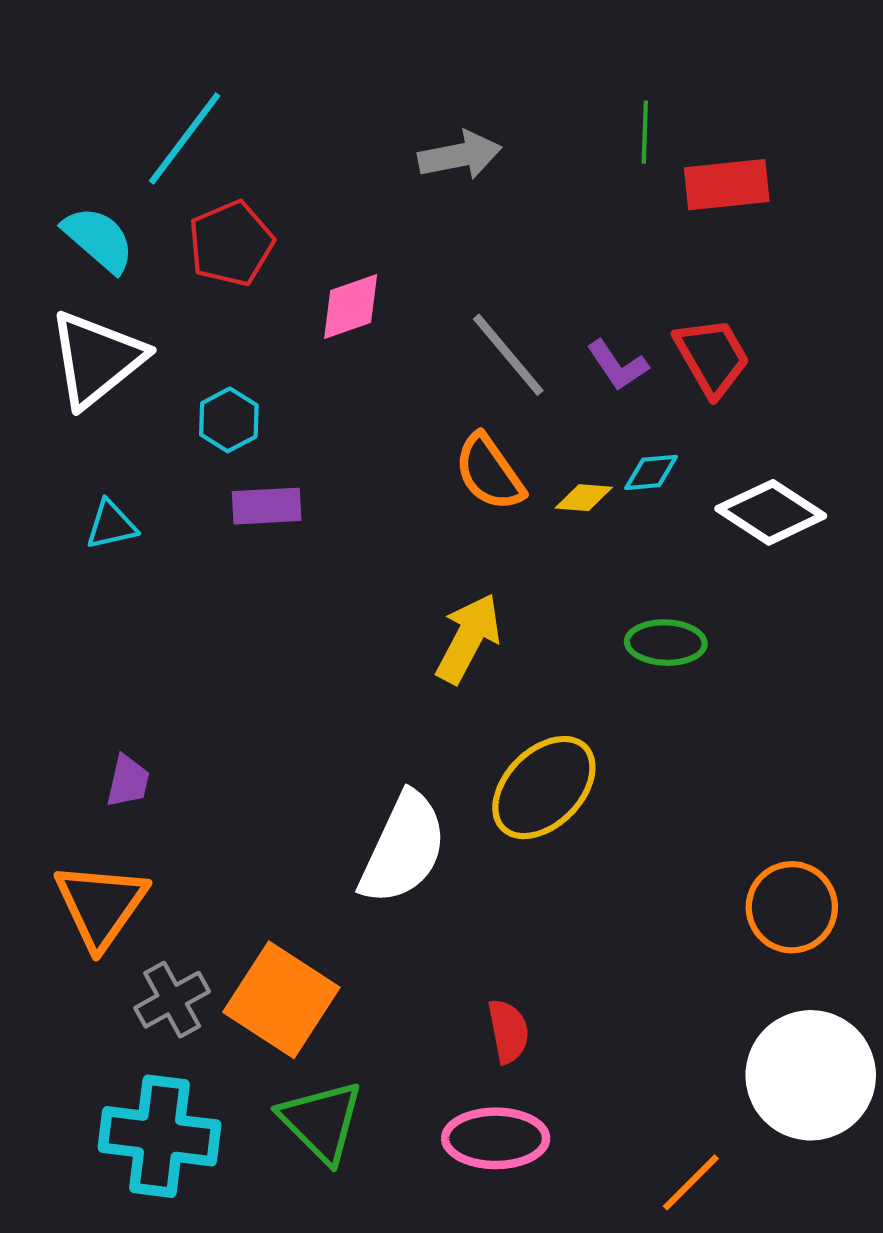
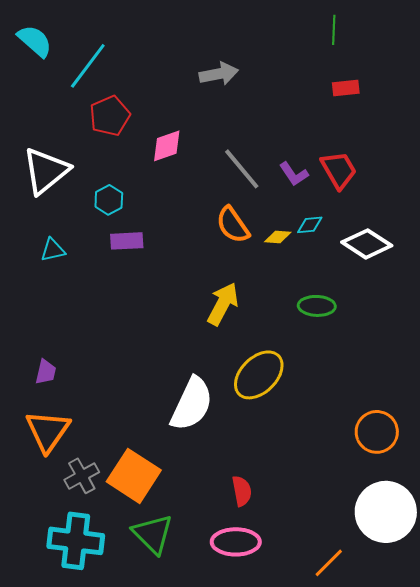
green line: (645, 132) -> (334, 30), moved
red rectangle: (727, 185) -> (346, 88), size x0.7
cyan semicircle: (99, 239) -> (35, 41), moved
purple trapezoid: (128, 781) -> (46, 372), moved

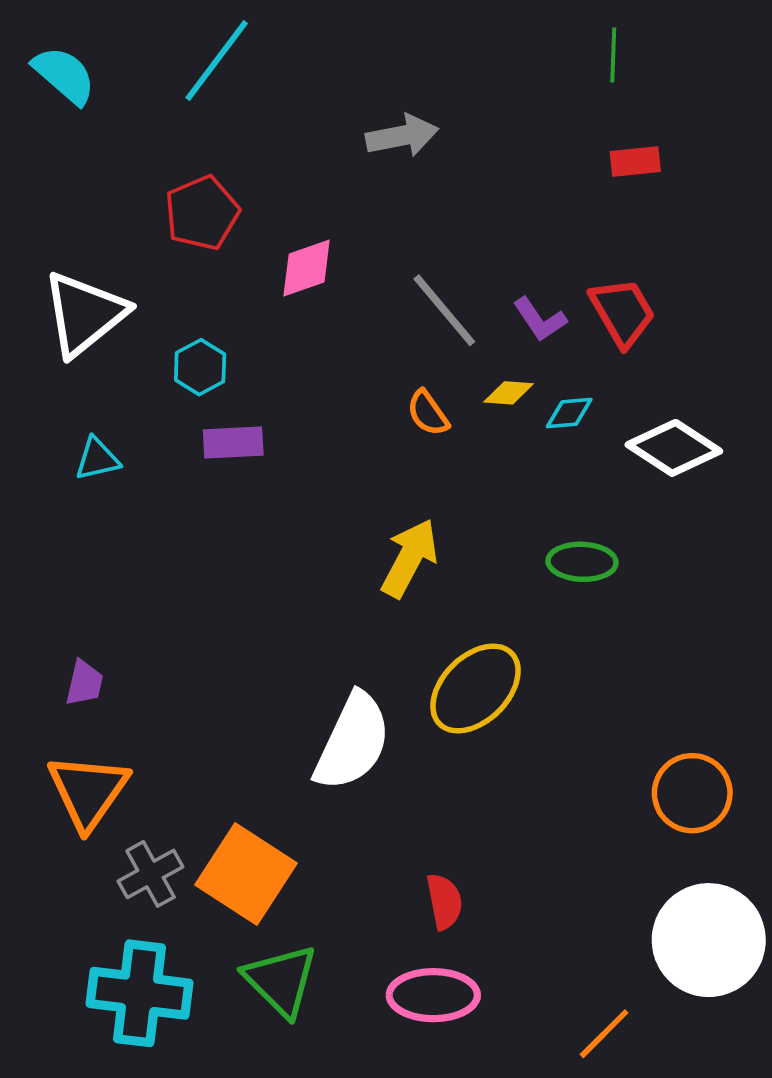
cyan line: (88, 66) -> (217, 61), moved
orange semicircle: (233, 225) -> (428, 413), size x0.7
yellow diamond: (278, 237) -> (509, 393), moved

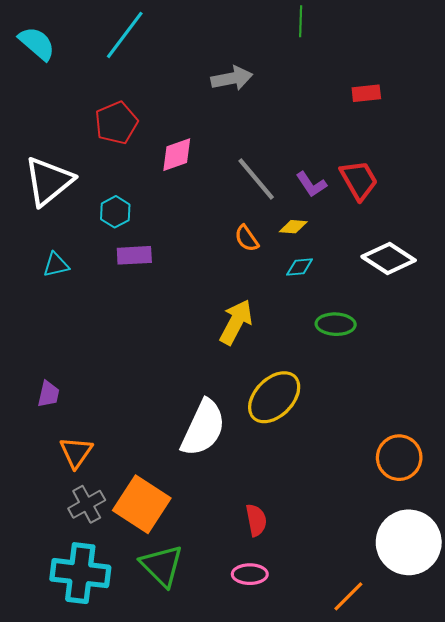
green line: (613, 55) -> (301, 21), moved
cyan diamond: (569, 413) -> (300, 267), moved
orange triangle: (88, 791) -> (76, 452), moved, size x0.7
pink ellipse: (433, 995) -> (250, 574), size x0.7

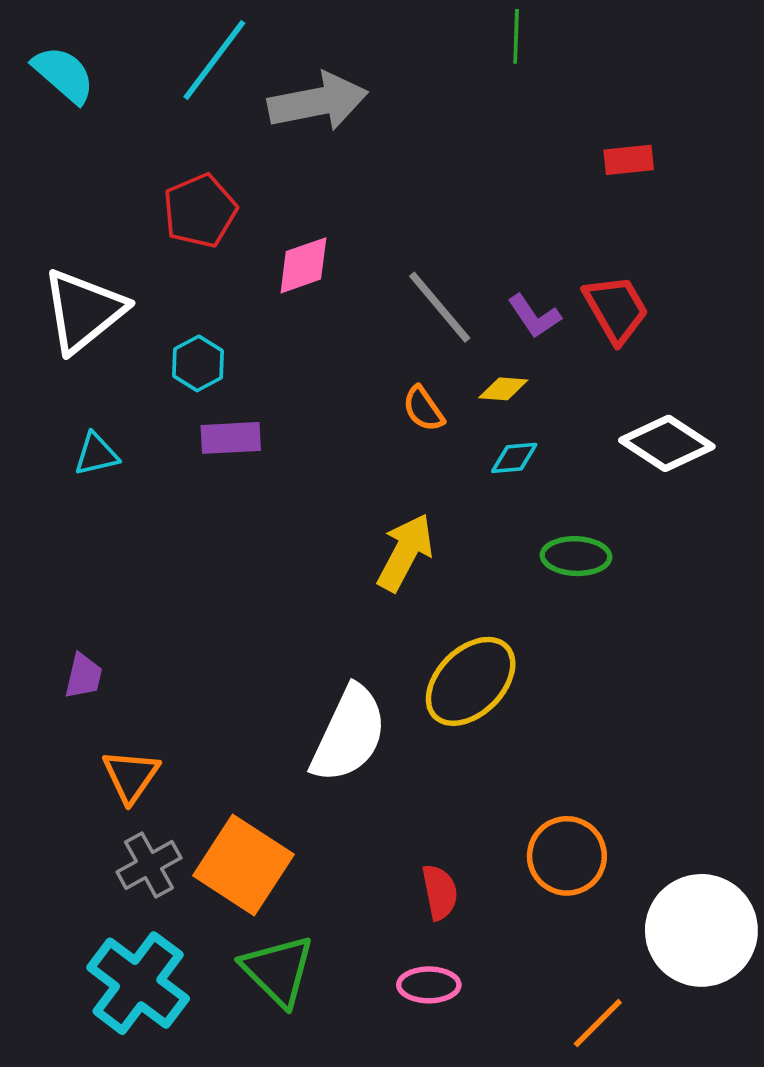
gray arrow: (232, 78) -> (318, 102), moved, size x1.4
orange circle: (399, 458) -> (567, 856), moved
cyan cross: (80, 573) -> (138, 983), turned 30

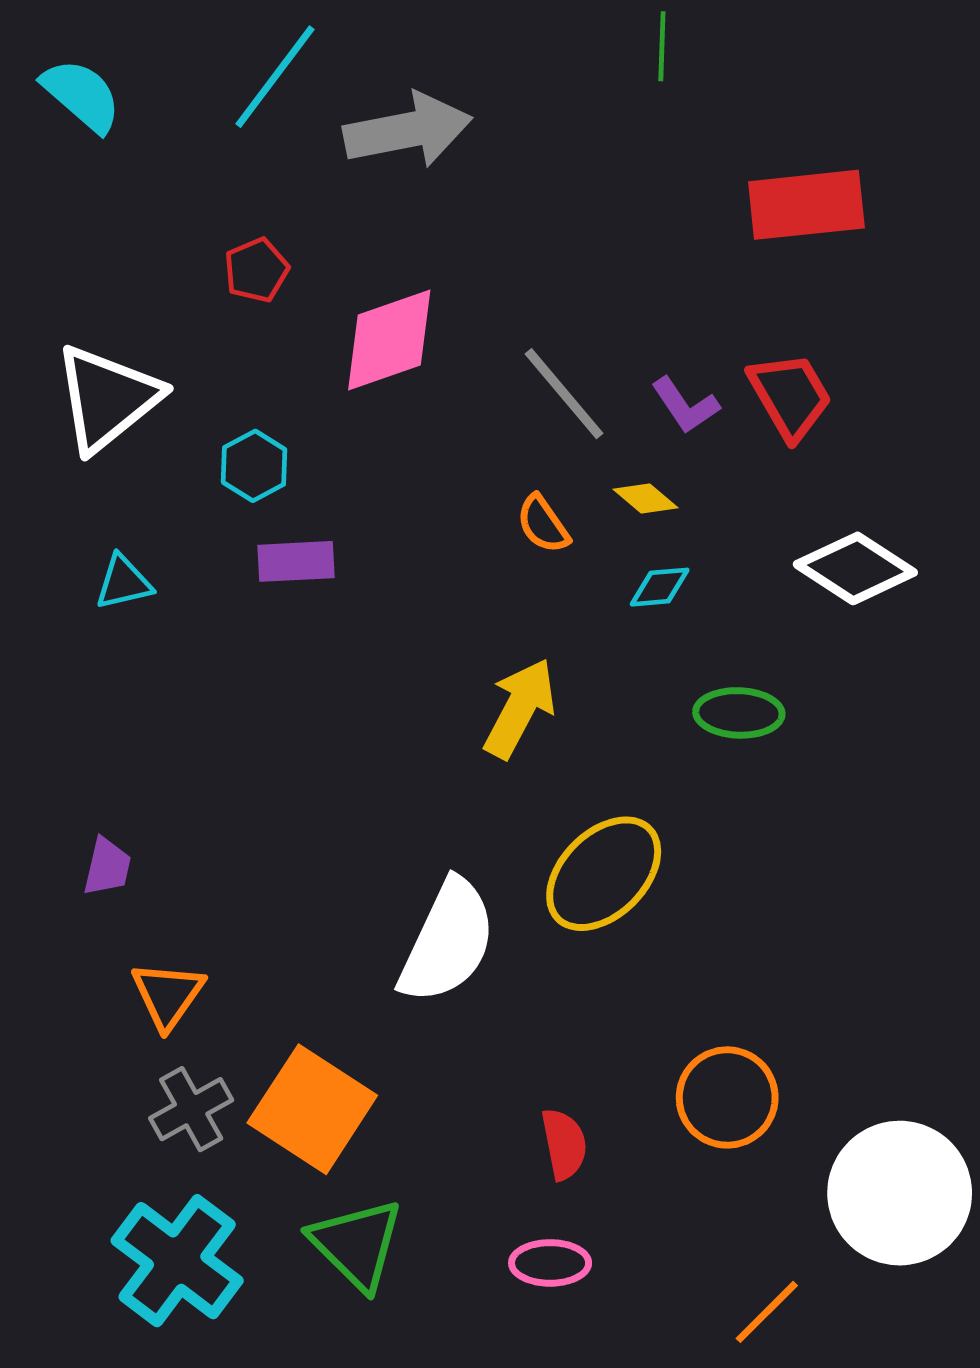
red rectangle: (629, 160) -> (806, 205), size x1.8
red pentagon: (200, 211) -> (256, 270), size x0.7
pink diamond: (303, 265) -> (389, 340), size x1.4
yellow diamond: (503, 389) -> (646, 498), turned 36

